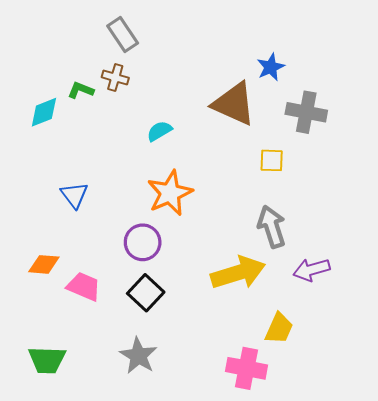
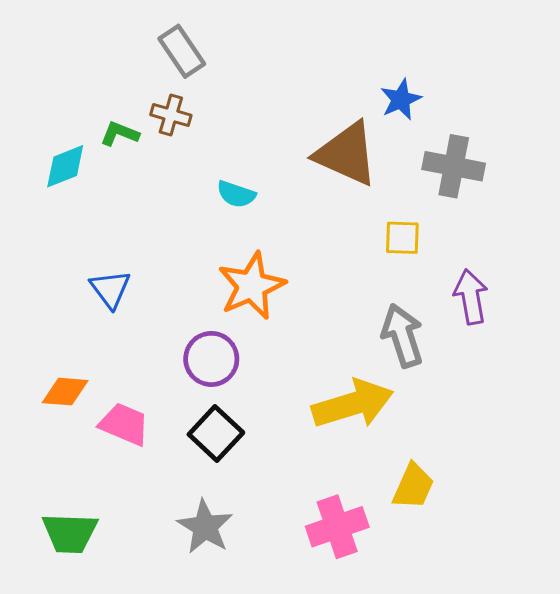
cyan semicircle: (159, 131) -> (236, 194), turned -130
purple arrow: (312, 270) -> (471, 297), moved, turned 96
pink cross: (246, 368) -> (337, 527), moved, turned -30

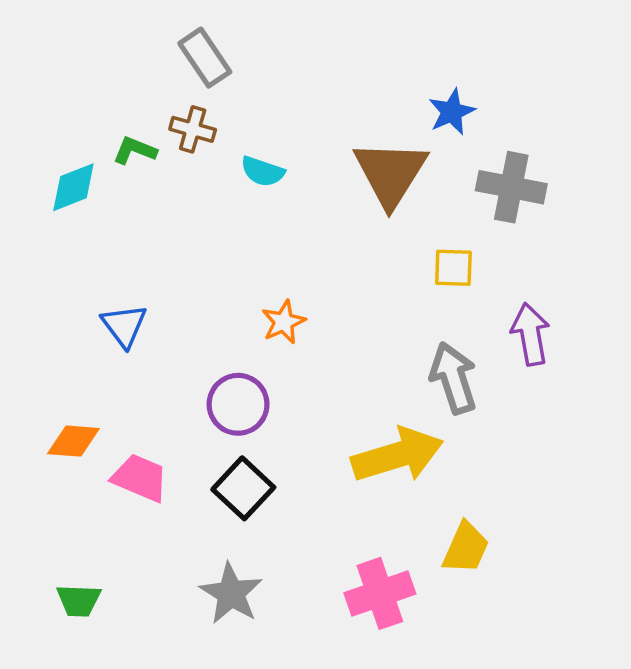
brown triangle: (346, 154) -> (390, 173), turned 38
cyan semicircle: (236, 194) -> (263, 171), moved
orange star: (252, 286) -> (284, 322), size x0.6
green trapezoid: (70, 533) -> (79, 600), size x0.7

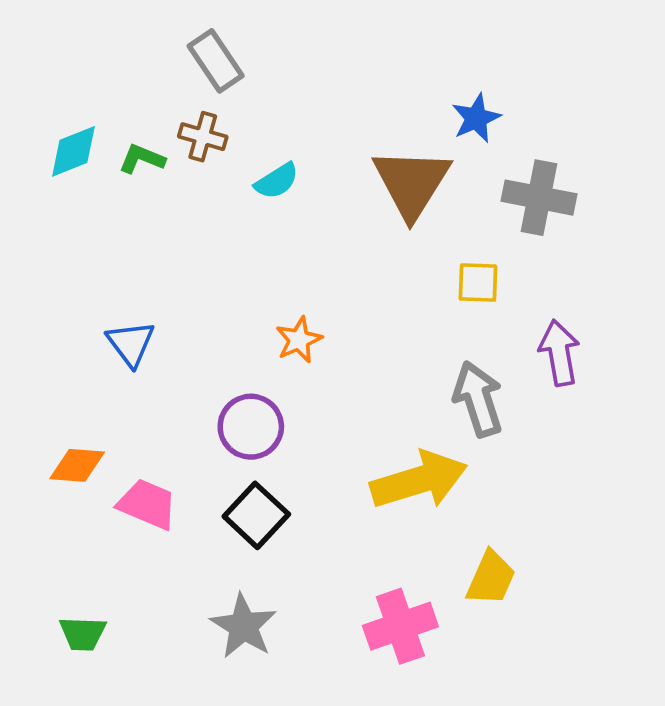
cyan semicircle: (263, 171) -> (277, 181), turned -51
cyan diamond: (73, 187) -> (73, 151), moved

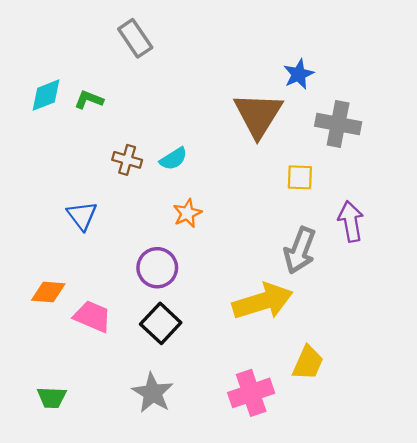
brown cross: (203, 137) -> (127, 160), moved
cyan semicircle: (277, 181) -> (173, 159), moved
gray arrow: (478, 399) -> (300, 250), turned -141

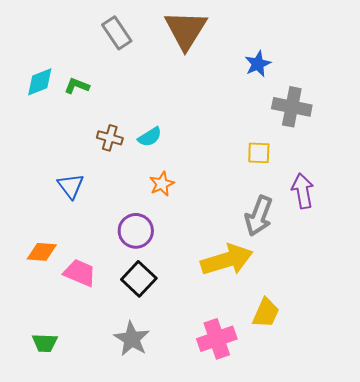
brown triangle: (258, 115) -> (186, 30), moved

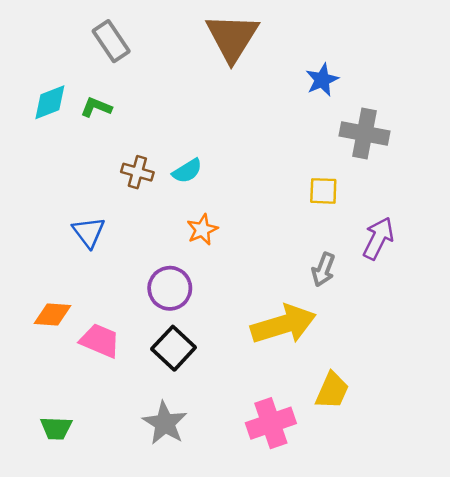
gray rectangle: (117, 33) -> (111, 41), moved
purple arrow: (303, 191) -> (378, 238), turned 36
gray arrow: (259, 216) -> (323, 270), size x0.7

